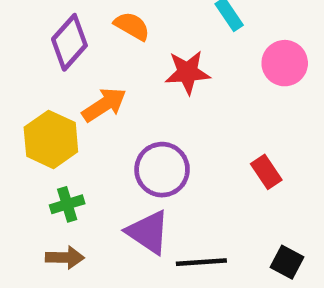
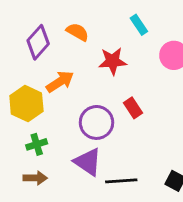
red rectangle: (266, 172) -> (133, 108), moved

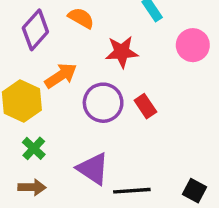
purple circle: (97, 122) -> (103, 103), moved
green cross: (37, 144) -> (34, 148), turned -30

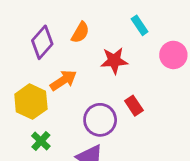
orange semicircle: (81, 18) -> (80, 32), turned 90
purple circle: (103, 103) -> (100, 120), moved

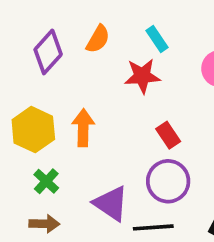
cyan rectangle: (140, 25) -> (157, 39), moved
orange arrow: (63, 80) -> (83, 128), moved, turned -56
purple circle: (100, 120) -> (168, 181), moved

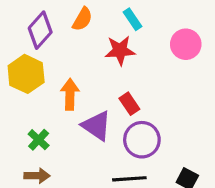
yellow hexagon: (33, 130) -> (26, 74), moved
red rectangle: (168, 135) -> (129, 104), moved
purple triangle: (111, 203) -> (97, 126), moved

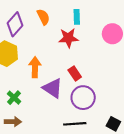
orange semicircle: (82, 19) -> (43, 17), turned -56
cyan rectangle: (133, 19) -> (77, 17), turned 32

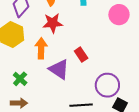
red star: (68, 38) -> (53, 23), moved
purple circle: (83, 98) -> (107, 85), moved

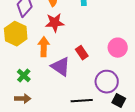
pink circle: (119, 15) -> (118, 48), moved

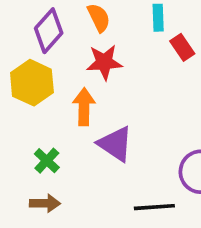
red rectangle: (82, 53) -> (182, 47), moved

